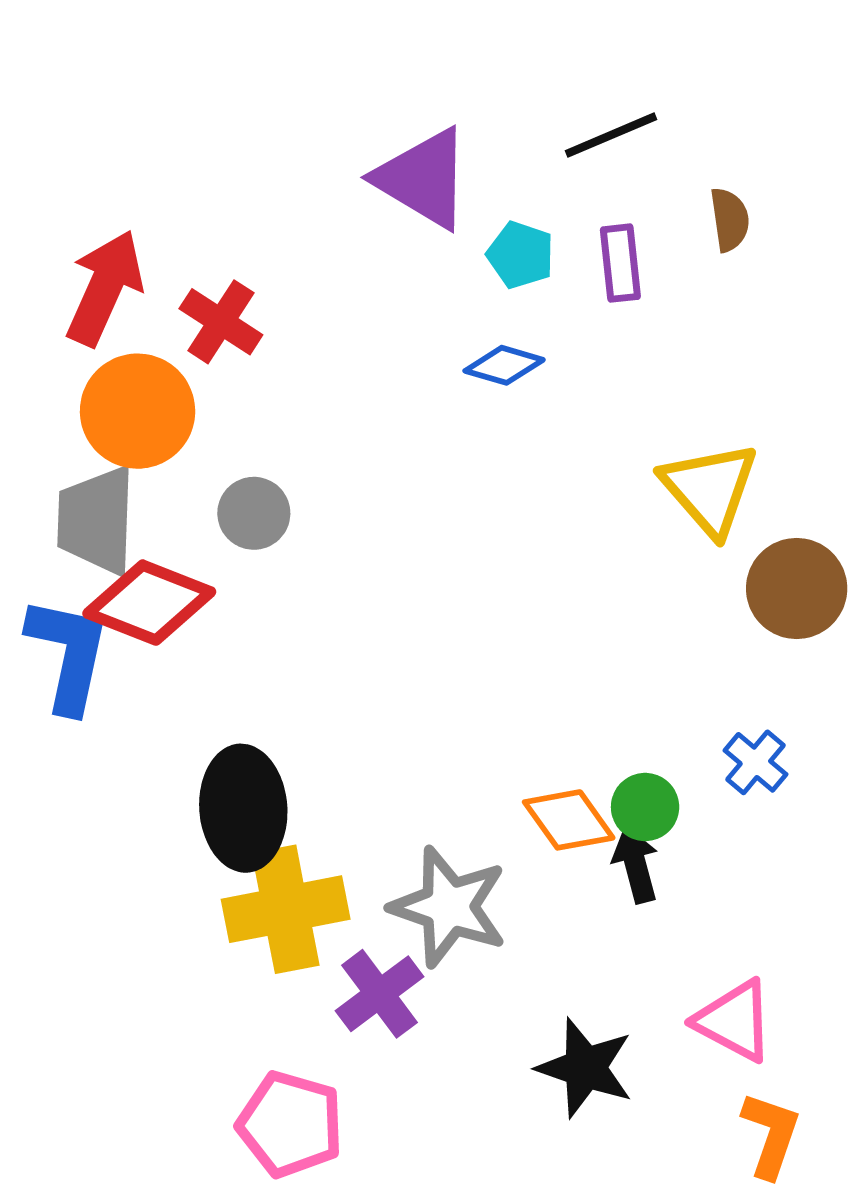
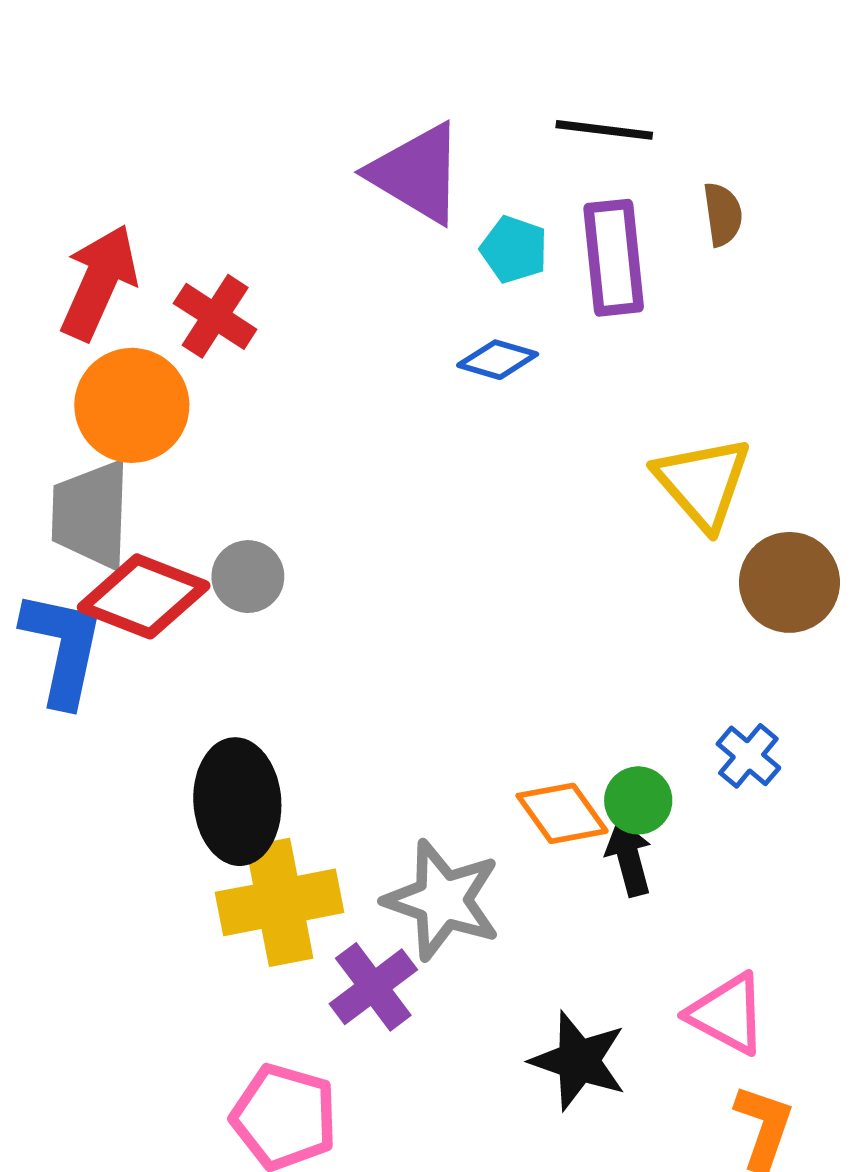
black line: (611, 135) -> (604, 130), turned 30
purple rectangle: (620, 263) -> (614, 258), size x1.5
gray circle: (254, 513) -> (248, 577), moved

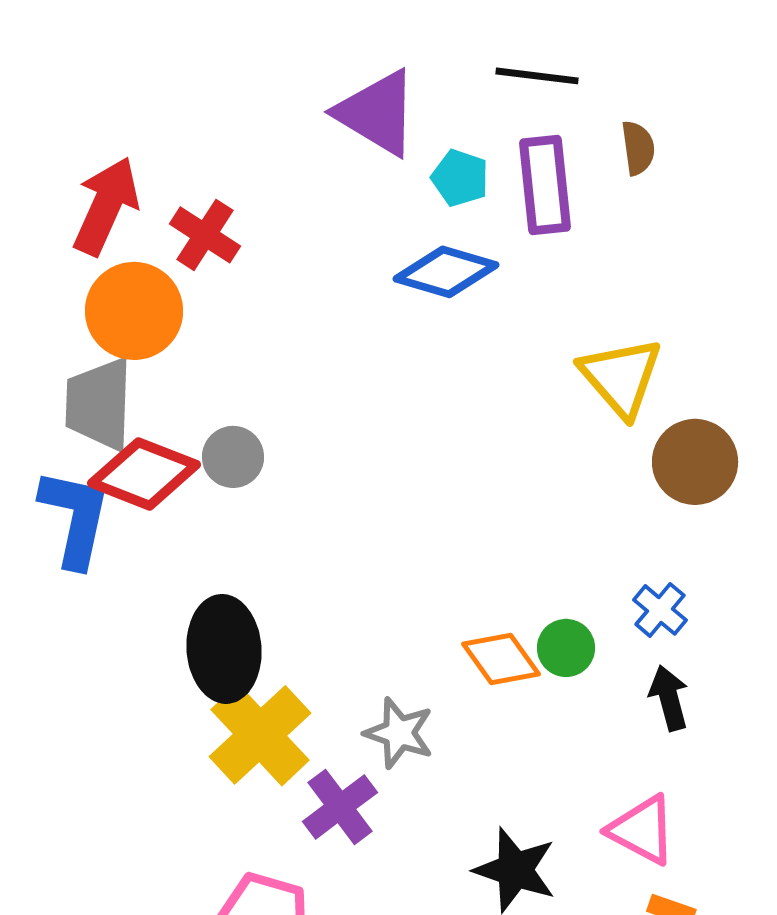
blue diamond: (498, 360) -> (446, 272), size x1.5
black arrow: (629, 858) -> (669, 698), moved
gray star: (442, 900) -> (399, 733), size x0.7
yellow cross: (280, 902) -> (260, 735), turned -32

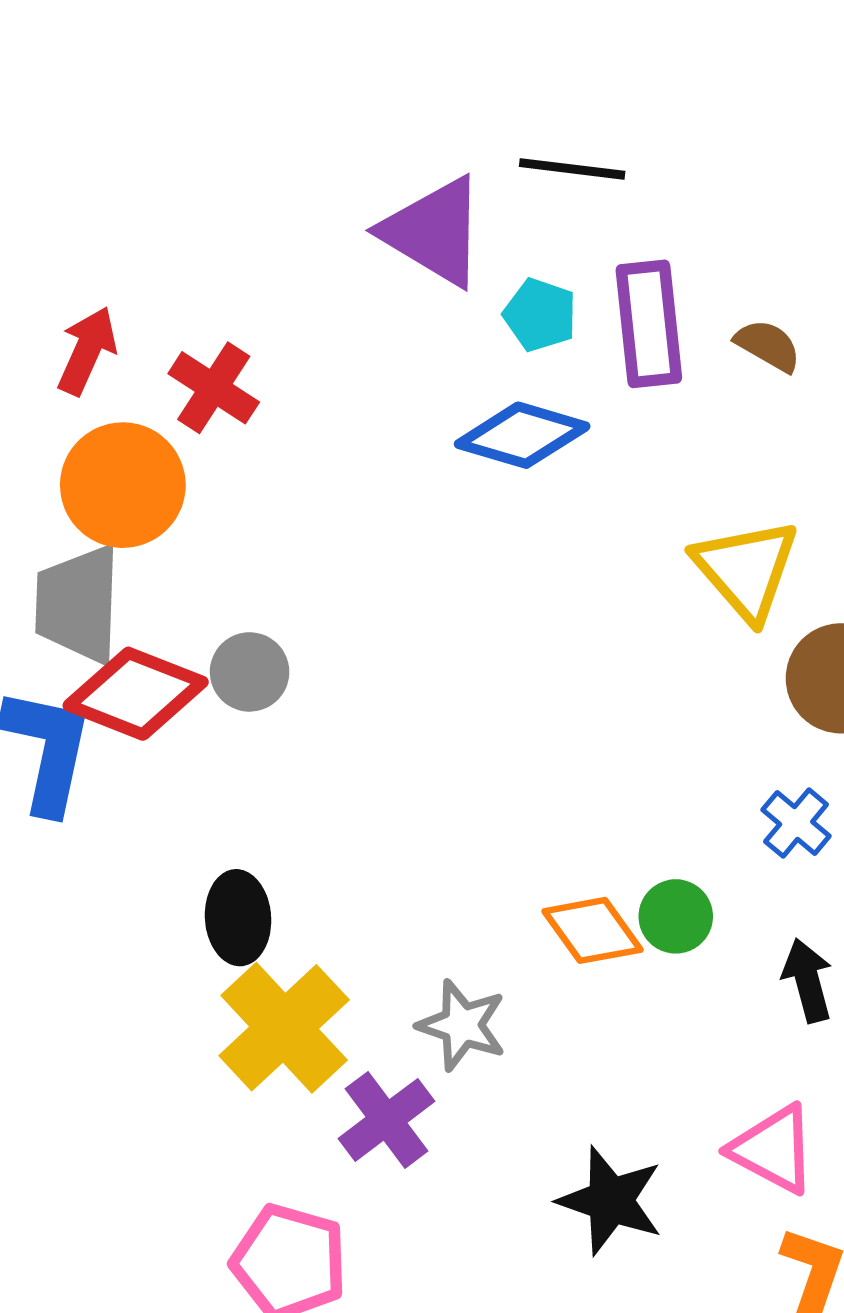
black line: (537, 76) -> (572, 169), moved
brown semicircle: (638, 148) -> (768, 346), moved, turned -52
red arrow: (106, 206) -> (87, 351), size x0.7
blue cross: (660, 610) -> (796, 823), moved
black ellipse: (224, 649) -> (238, 918), size x0.7

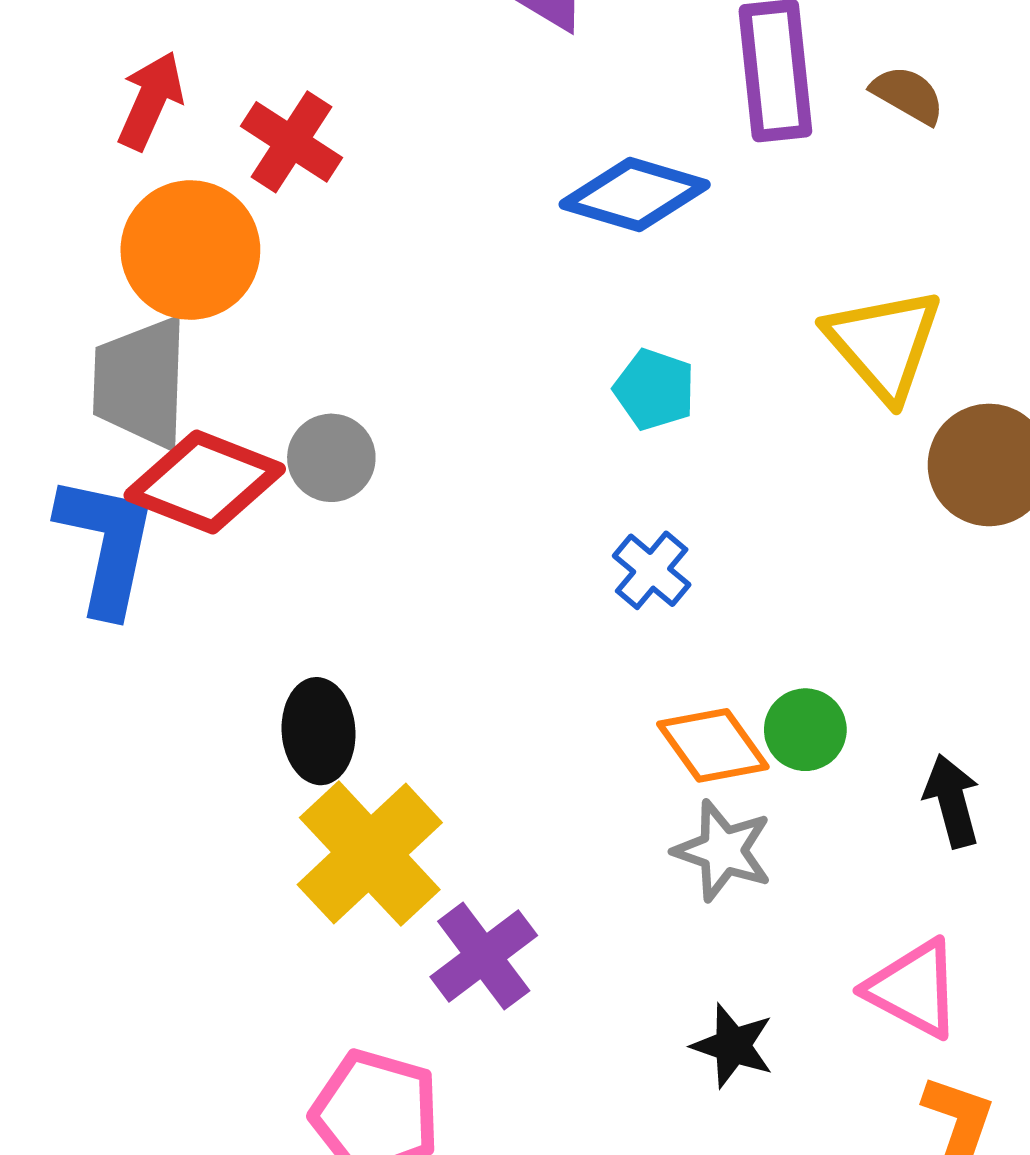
cyan pentagon: (540, 315) -> (654, 390), moved
blue cross: (796, 823) -> (652, 570), moved
gray star: (462, 1025) -> (723, 851), moved
black star: (610, 1201) -> (733, 1046), size x0.7

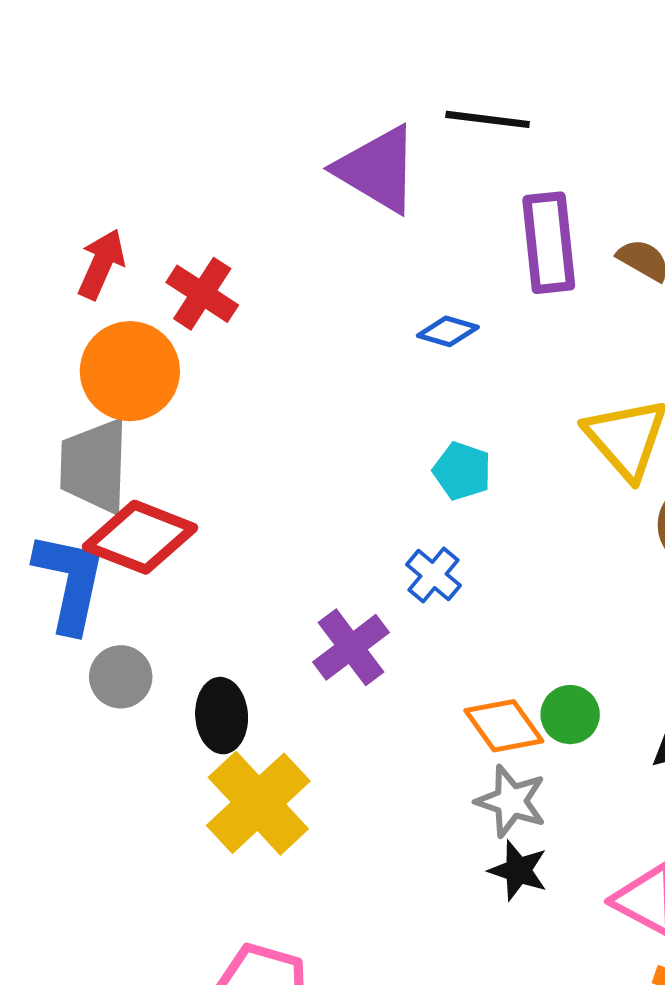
blue diamond: (635, 195) -> (448, 331), size x0.6
gray circle: (331, 458) -> (121, 677), moved
blue cross: (652, 570) -> (434, 575), moved
purple cross: (484, 956) -> (351, 647), moved
black star: (733, 1046) -> (518, 870), moved

